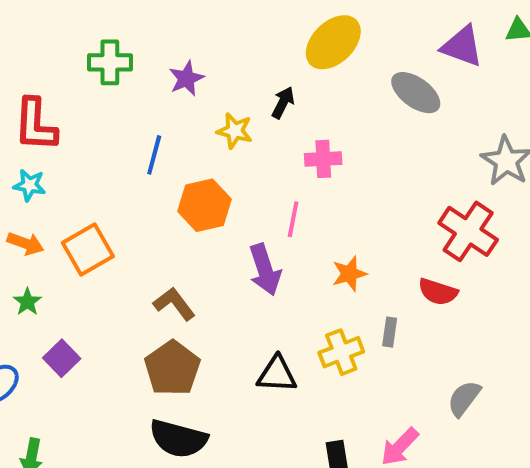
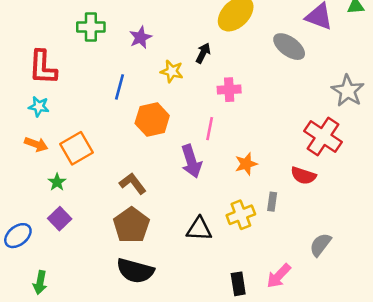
green star: (27, 302) -> (57, 182), moved

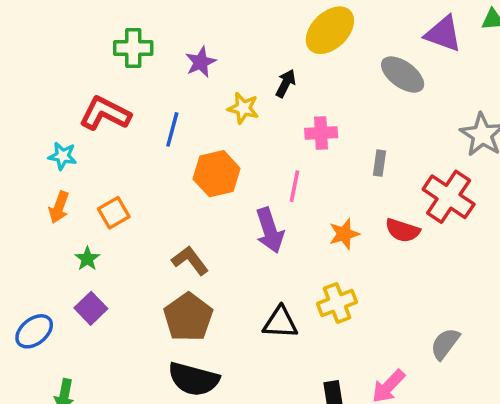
red L-shape: (43, 67) -> (105, 113), moved, turned 114
orange arrow: (36, 144) -> (59, 207), turned 90
orange square: (77, 148) -> (114, 213), size x0.7
red semicircle: (303, 176) -> (403, 230), moved
gray rectangle: (272, 202) -> (380, 163), moved

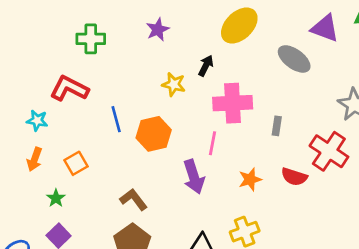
purple star: (201, 62) -> (158, 30), moved
blue line: (172, 129) -> (116, 119), moved, turned -30
pink cross: (321, 133) -> (233, 103), size x1.6

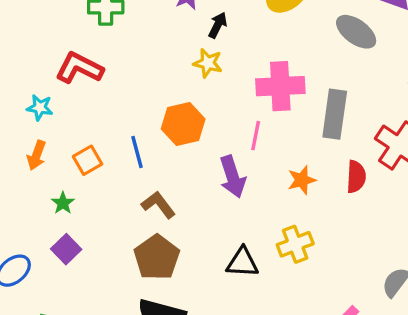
black arrow: (206, 66) -> (218, 25), moved
blue line: (116, 119) -> (137, 152), moved
gray rectangle: (277, 126) -> (335, 114), size x2.0
red semicircle: (294, 177) -> (356, 177), turned -105

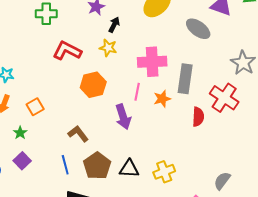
red L-shape: (79, 68) -> (67, 51), moved
blue line: (137, 152) -> (65, 165), moved
orange star: (302, 180) -> (162, 99), moved
yellow cross: (295, 244) -> (164, 172), moved
brown pentagon: (157, 257) -> (97, 166), moved

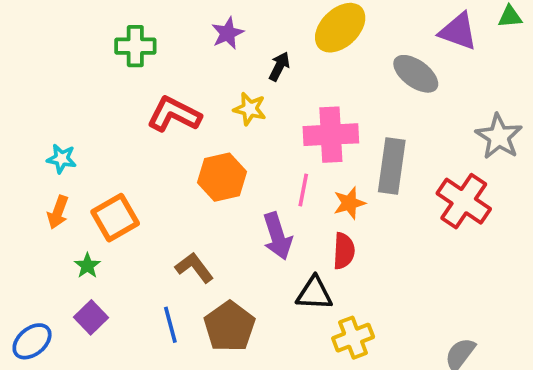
black arrow: (114, 25) -> (279, 66), moved
orange square: (35, 107) -> (115, 218), size x1.4
red semicircle: (198, 117) -> (344, 251), moved
black triangle: (129, 169) -> (314, 293), moved

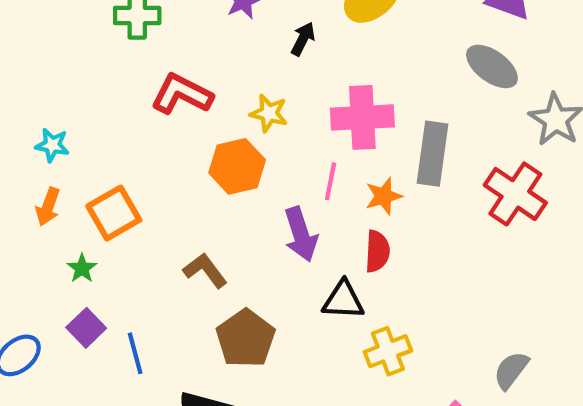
gray ellipse: (416, 74) -> (492, 66), moved
yellow star: (250, 109) -> (269, 113), moved
blue line: (170, 325) -> (135, 353), moved

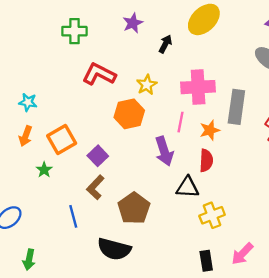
yellow star: (269, 113) -> (147, 85), turned 30
brown L-shape: (205, 270) -> (95, 187), moved, turned -100
purple square: (86, 328) -> (98, 156), moved

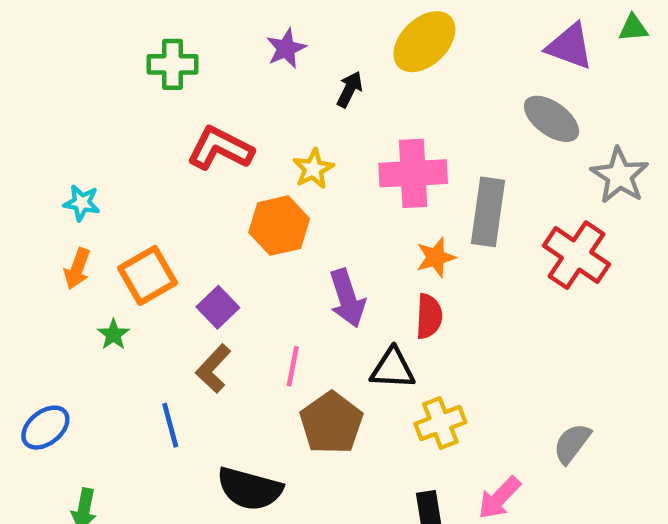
pink line: (181, 122) -> (293, 366), moved
brown pentagon: (134, 208) -> (331, 423), moved

